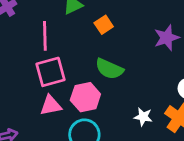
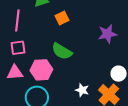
pink square: (51, 72) -> (18, 48), size x0.7

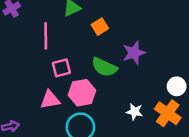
purple star: (107, 34) -> (134, 53), moved
pink square: (18, 48) -> (61, 68), moved

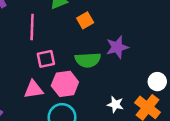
green semicircle: (104, 67) -> (88, 60), turned -30

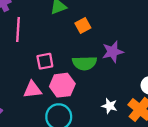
pink line: (32, 27) -> (18, 29), moved

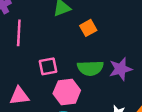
purple star: (113, 52) -> (121, 69), moved
pink triangle: (32, 90) -> (19, 96), moved

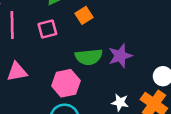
pink square: (48, 66) -> (47, 29), moved
pink triangle: (19, 96) -> (17, 72), moved

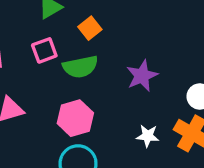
green semicircle: (89, 57) -> (80, 67), moved

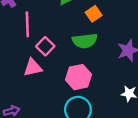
pink square: (44, 50) -> (45, 46), moved, turned -30

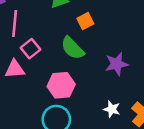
green semicircle: (85, 41) -> (73, 48), turned 45

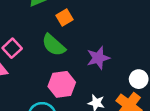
pink hexagon: (61, 85) -> (62, 84), moved

